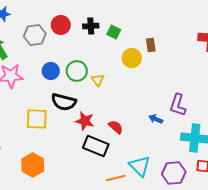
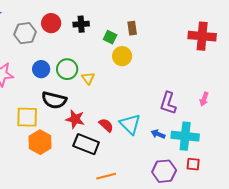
green square: (114, 32) -> (110, 37), moved
brown rectangle: (151, 45) -> (132, 28), moved
blue arrow: (156, 119) -> (158, 134), moved
orange hexagon: (33, 165) -> (40, 142), moved
cyan triangle: (140, 166) -> (130, 124), moved

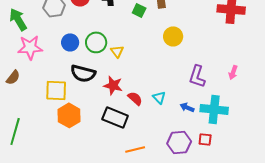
yellow circle: (122, 56) -> (173, 36), moved
red star: (75, 119) -> (113, 85), moved
cyan triangle: (130, 124) -> (159, 97), size x0.6
red square: (193, 164) -> (205, 139), moved
purple hexagon: (164, 171) -> (179, 142), moved

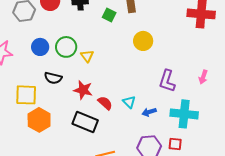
black semicircle: (83, 73) -> (53, 78), size x0.7
blue arrow: (187, 107) -> (149, 112), moved, turned -40

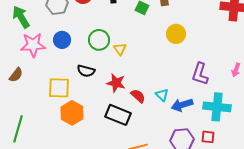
blue circle: (40, 47) -> (62, 40), moved
blue arrow: (149, 112) -> (182, 105), size x1.5

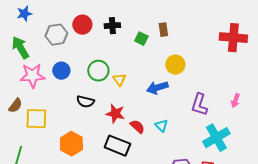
yellow square: (59, 88) -> (36, 119), moved
blue arrow: (182, 105) -> (157, 88), moved
cyan cross: (217, 107) -> (216, 138), turned -36

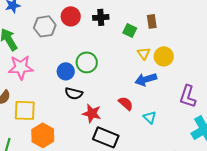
blue circle: (61, 71) -> (66, 71), moved
yellow triangle: (119, 80) -> (144, 53), moved
red star: (115, 114) -> (92, 113), moved
red semicircle: (137, 127) -> (126, 103), moved
orange hexagon: (71, 144) -> (43, 135), moved

